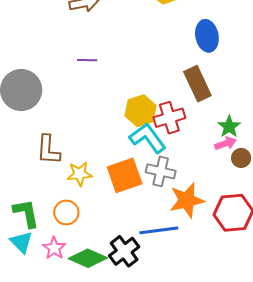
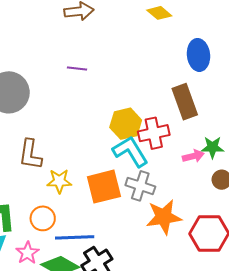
green star: (229, 127) -> (212, 147), turned 30
pink arrow: (226, 143) -> (193, 156), moved
blue line: (159, 230) -> (75, 237), moved

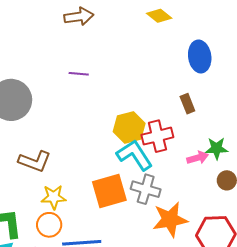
brown rectangle: (185, 102) -> (187, 104), size x0.6
brown L-shape: (30, 154) -> (35, 161), turned -76
yellow star: (59, 181) -> (54, 197), moved

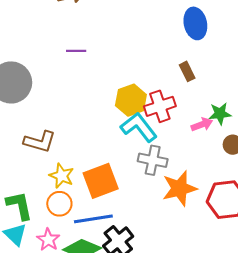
orange square: (109, 191) -> (101, 181), moved
yellow star: (54, 197) -> (62, 176), turned 30

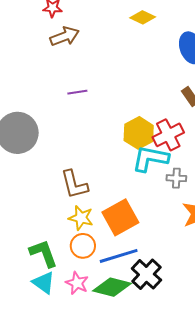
cyan L-shape: (139, 127) -> (150, 159), turned -33
brown L-shape: (40, 142) -> (74, 184), moved, turned 68
gray cross: (153, 160) -> (176, 178), moved, size x0.7

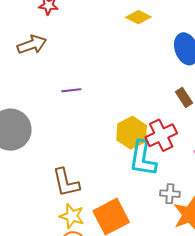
brown arrow: (65, 36) -> (32, 45), moved
cyan L-shape: (150, 159) -> (143, 159), turned -93
gray cross: (176, 178) -> (170, 194), moved

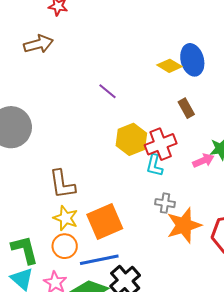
yellow diamond: (138, 17) -> (170, 66), moved
purple line: (71, 90) -> (107, 91), moved, turned 42
cyan L-shape: (143, 159) -> (154, 165), moved, size x0.6

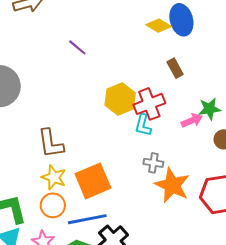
purple line: (107, 91) -> (77, 47), moved
orange star: (184, 225) -> (172, 185), turned -30

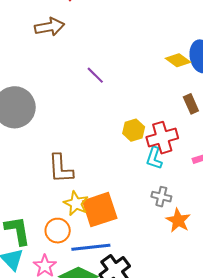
yellow hexagon: (120, 99) -> (134, 130), size x0.7
yellow star: (54, 177) -> (76, 203), moved
orange star: (172, 185) -> (178, 220), size x0.7

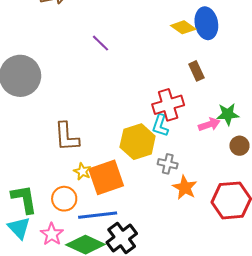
yellow hexagon: (134, 130) -> (138, 142), moved, size x1.6
yellow star: (76, 203) -> (82, 171), size x0.7

